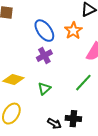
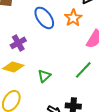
purple cross: (44, 56) -> (18, 43), moved

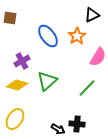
green triangle: (44, 76) -> (47, 81), moved, size x1.5

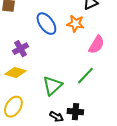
orange star: (77, 36) -> (75, 24), turned -30
green triangle: (47, 81) -> (52, 86), moved

